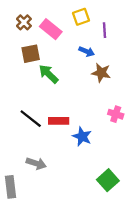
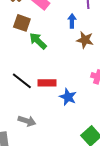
blue arrow: (87, 51) -> (72, 21), turned -112
brown square: (31, 54) -> (22, 23), turned 30

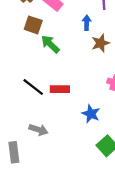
brown star: (85, 40) -> (101, 43), turned -30
blue star: (68, 97) -> (91, 114), moved

